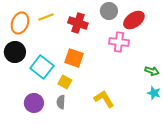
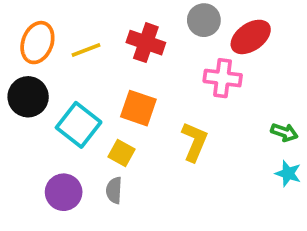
yellow line: (46, 17) -> (86, 50), moved
yellow L-shape: (104, 99) -> (195, 142), moved, turned 55

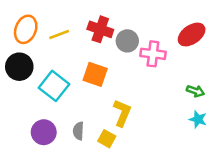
gray circle: (204, 20) -> (127, 41), moved
red ellipse: (251, 37) -> (192, 34), moved
yellow L-shape: (195, 142) -> (122, 113), moved
yellow square: (122, 153) -> (107, 139), moved

